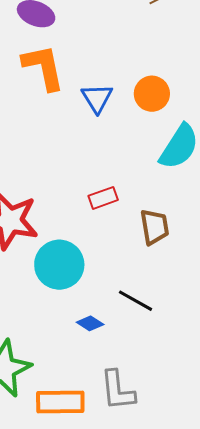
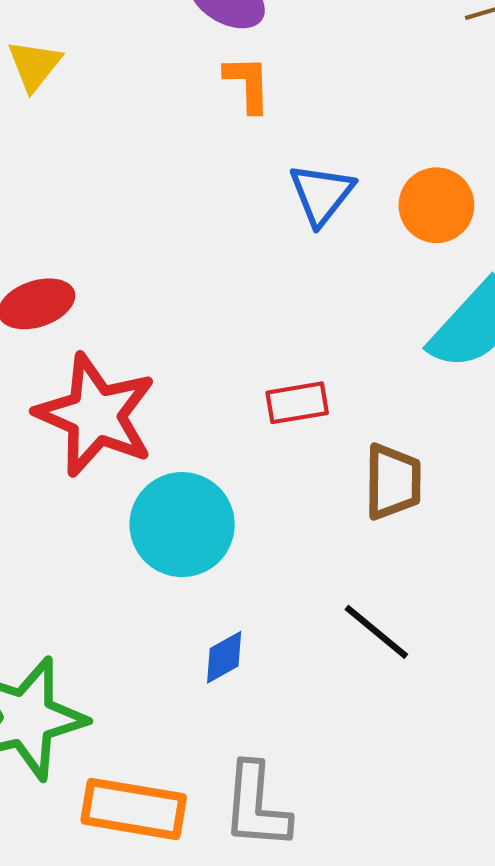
orange L-shape: (43, 67) -> (248, 84), moved, size x0.6
black line: (135, 301) -> (376, 632), moved
blue diamond: (90, 323) -> (224, 657), turned -72

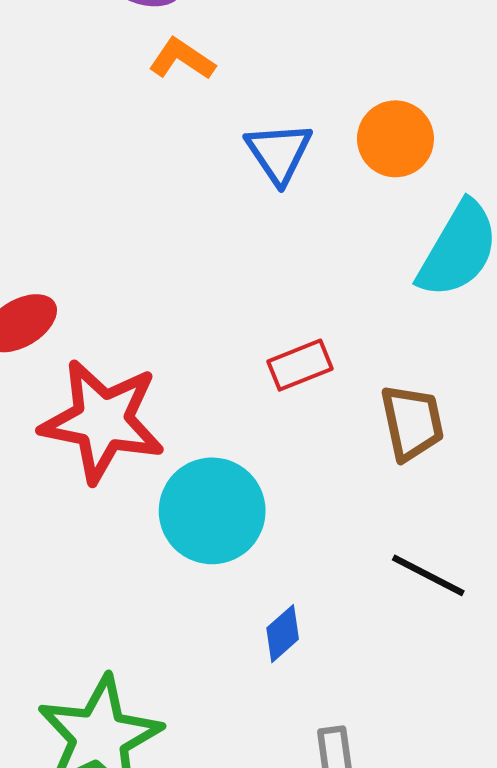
orange L-shape: (248, 84) -> (182, 59), turned -42

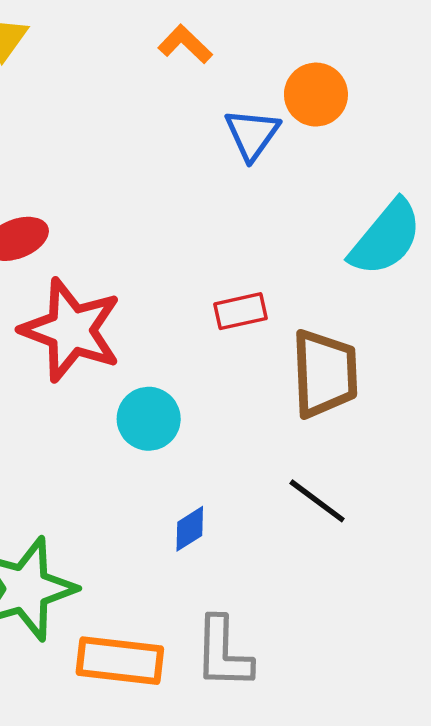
orange circle: (395, 139) -> (316, 95), moved
brown trapezoid: (412, 423) -> (325, 374), size x1.4
cyan circle: (212, 511) -> (149, 419), size x0.7

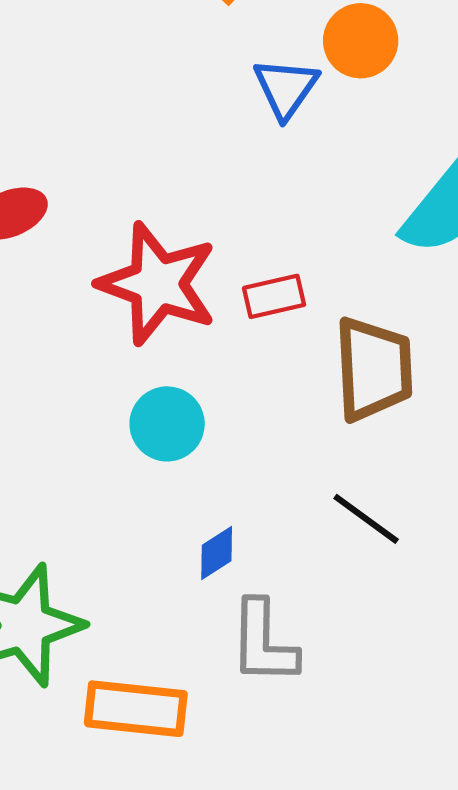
red star: (71, 330) -> (158, 284), moved
gray L-shape: (223, 653) -> (263, 642), moved

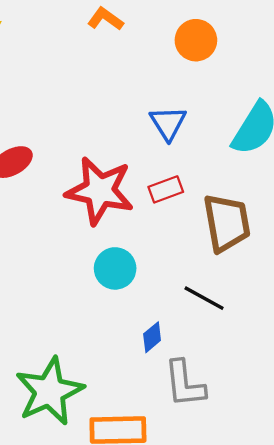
blue triangle: (286, 88) -> (168, 123), moved
black line: (366, 519) -> (204, 298), moved

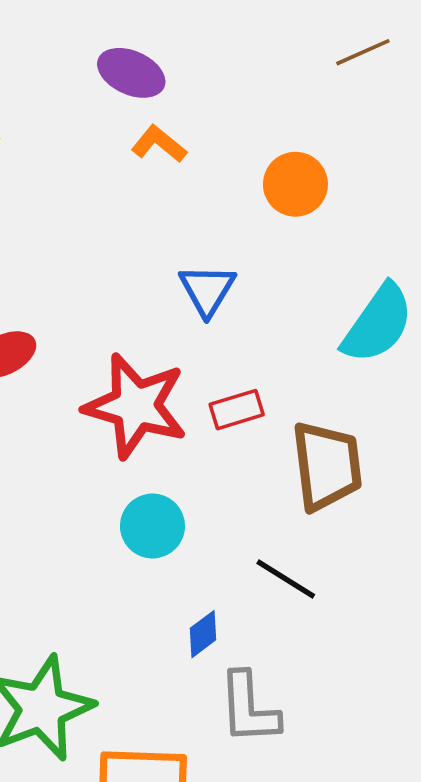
blue triangle: (168, 123) -> (207, 290), moved

